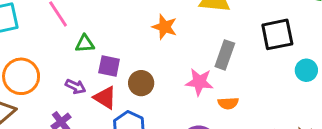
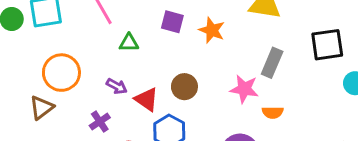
purple square: (109, 66) -> (172, 22), moved

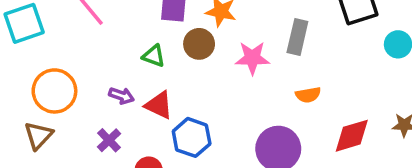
green triangle: (129, 43) -> (154, 56), moved, turned 30
brown circle: (184, 87) -> (199, 44), moved
pink star: (244, 89) -> (252, 58), moved

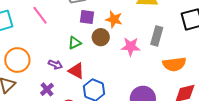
green triangle: (154, 56) -> (75, 43), turned -48
orange semicircle: (308, 95) -> (174, 64), moved, size x1.6

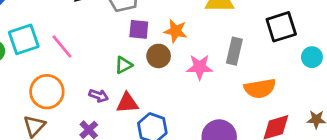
pink line: (40, 15) -> (62, 46), moved
red triangle: (76, 71) -> (127, 103), turned -30

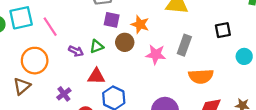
black square: (281, 27) -> (223, 30), size x0.7
purple arrow: (99, 96) -> (76, 51), moved

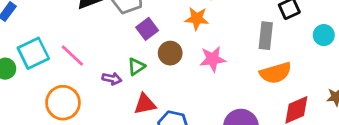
purple square: (112, 20) -> (147, 29), turned -35
orange star: (140, 24) -> (197, 19), moved
gray rectangle: (184, 45) -> (266, 36), moved

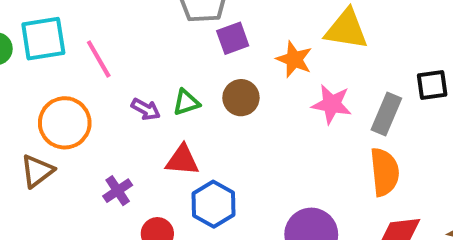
purple square: (147, 29) -> (233, 38), moved
pink star: (213, 59) -> (332, 104), moved
orange semicircle: (276, 73) -> (385, 172), turned -96

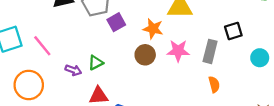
brown circle: (241, 98) -> (145, 55), moved
orange semicircle: (385, 172) -> (214, 84), size x0.6

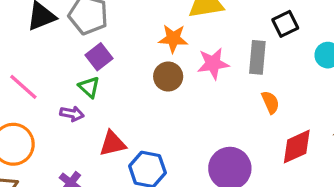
purple square: (116, 22) -> (99, 57), moved
green triangle: (96, 63) -> (89, 87), moved, turned -42

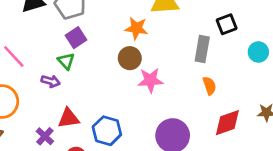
pink star: (213, 64) -> (150, 80), moved
red triangle: (113, 144) -> (69, 118), moved

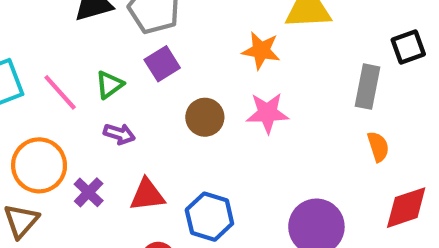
brown circle: (130, 58) -> (205, 117), moved
green triangle: (66, 61) -> (109, 85), moved, turned 36
pink star: (150, 80) -> (267, 113), moved
purple cross: (45, 136) -> (89, 192), moved

